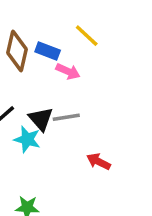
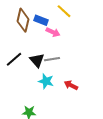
cyan star: (27, 139) -> (46, 81), moved

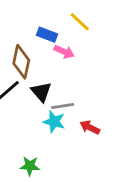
brown diamond: (23, 20) -> (21, 62), moved
gray line: (52, 59) -> (63, 106), moved

